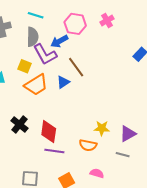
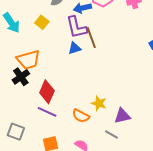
purple L-shape: (45, 54) -> (77, 27), moved
orange trapezoid: (36, 85) -> (28, 60), moved

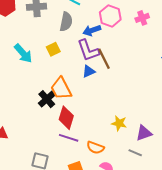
yellow square: (42, 22) -> (53, 49), turned 32
orange trapezoid: (28, 60) -> (61, 89), moved, turned 85
black cross: (21, 77) -> (47, 99), moved
orange semicircle: (81, 116) -> (95, 148), moved

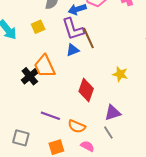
red diamond: (66, 118) -> (86, 90), moved
yellow star: (119, 123) -> (120, 74), moved
purple triangle: (144, 133) -> (113, 113), moved
gray line: (135, 153) -> (108, 132), moved, turned 32

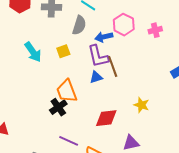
black cross: (30, 76) -> (58, 107), moved
red diamond: (86, 90) -> (106, 118), turned 60

